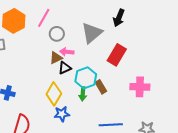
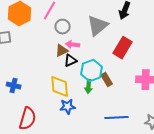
yellow diamond: (54, 94) -> (60, 87), turned -35

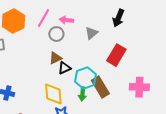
gray triangle: (98, 26) -> (91, 33), size x0.6
pink arrow: (73, 45) -> (66, 20), moved
brown rectangle: (107, 80) -> (100, 87), size x1.5

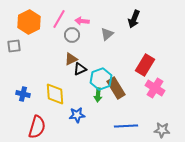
red rectangle: (116, 55) -> (145, 65), moved
pink cross: (139, 87) -> (155, 88), turned 30
yellow diamond: (53, 94) -> (55, 94), moved

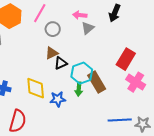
pink arrow: (82, 21) -> (80, 15), moved
blue star: (77, 115) -> (58, 99), moved
blue line: (126, 126) -> (120, 120), moved

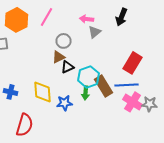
gray circle: (53, 29) -> (64, 41), moved
pink cross: (136, 82) -> (132, 102), moved
blue line: (120, 120) -> (126, 85), moved
gray star: (143, 124) -> (150, 104), moved

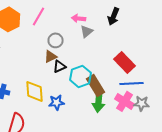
red rectangle: (132, 63) -> (124, 62), turned -75
blue line: (126, 85) -> (132, 83), moved
green arrow: (86, 93) -> (98, 101), moved, size x1.5

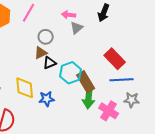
pink cross: (124, 101) -> (109, 111), moved

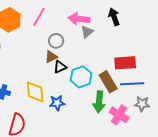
black arrow: (104, 13) -> (114, 17), turned 138
pink arrow: (69, 15) -> (79, 19), size x1.5
red rectangle: (115, 59) -> (125, 63), turned -50
brown rectangle: (86, 82) -> (108, 82), moved

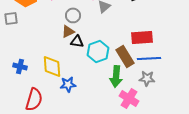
black triangle: (60, 67) -> (77, 41), turned 32
blue star: (57, 103) -> (68, 84), moved
gray star: (142, 104) -> (147, 78), moved
pink cross: (119, 115) -> (129, 98), moved

